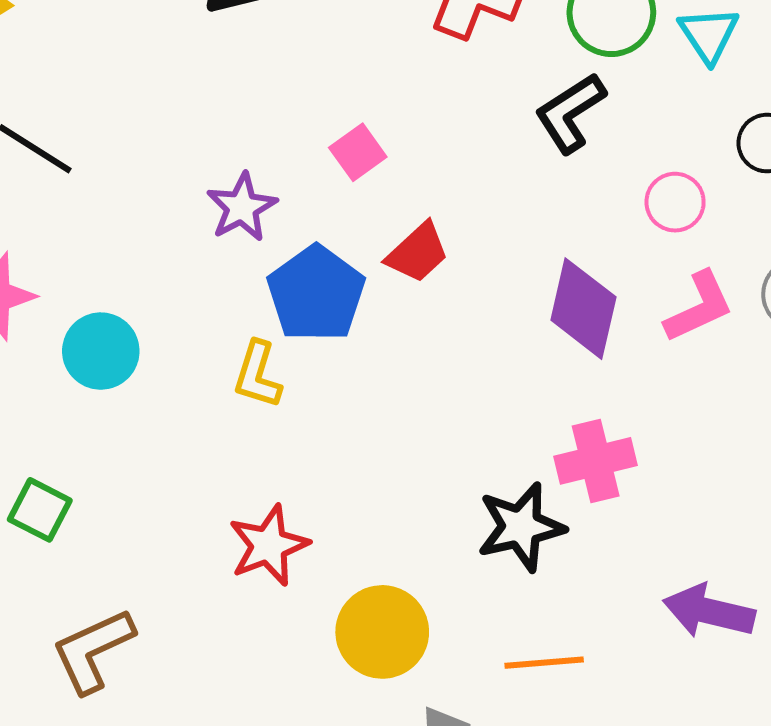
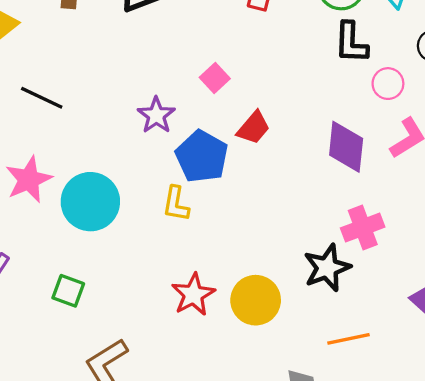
black L-shape: (570, 113) -> (351, 43), moved, turned -48
cyan circle: (101, 351) -> (90, 202), size x1.4
yellow circle: (382, 632) -> (256, 300), moved

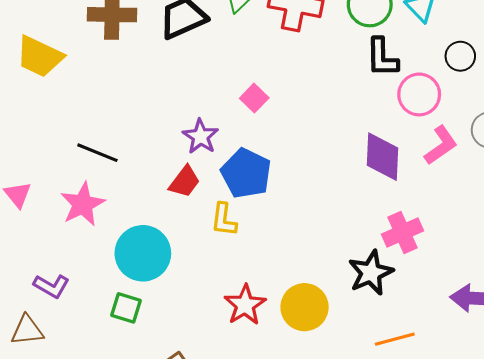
pink circle: (388, 84) -> (419, 94), size x1.4
black line: (42, 98) -> (97, 153), moved
red trapezoid: (253, 128) -> (185, 182), moved
cyan circle: (90, 202) -> (143, 253), moved

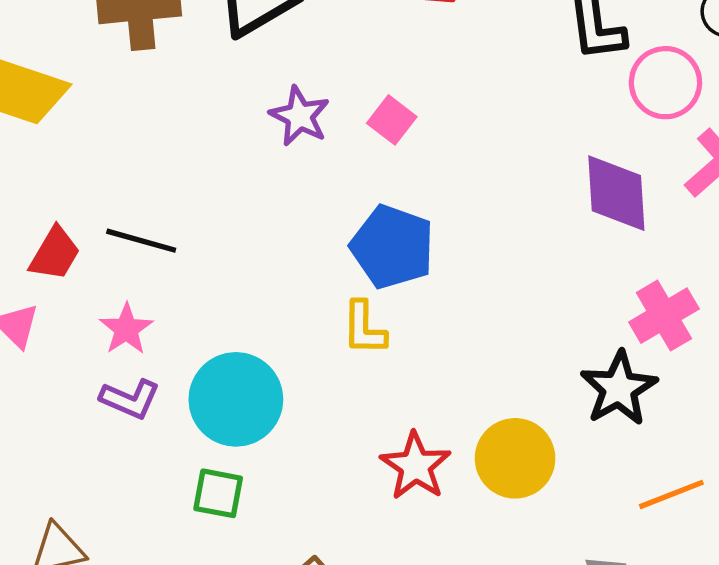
purple star: (201, 136) -> (300, 116), moved
red trapezoid: (185, 182) -> (55, 254), moved
pink star: (83, 204) -> (126, 329), size x0.7
purple L-shape: (51, 286) -> (130, 399), moved

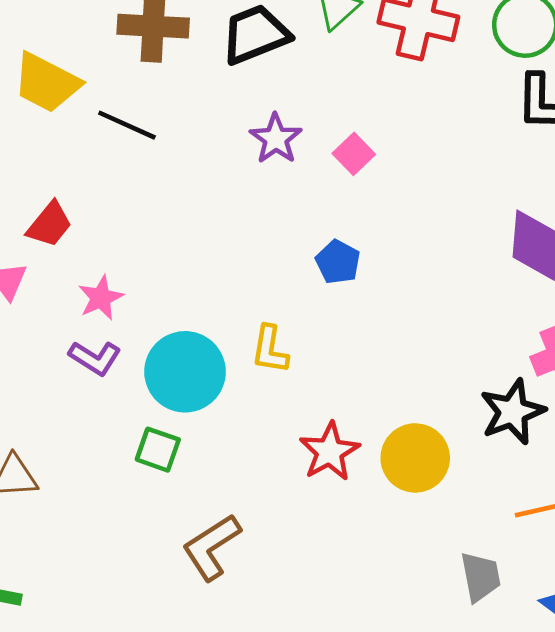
black line: (141, 241) -> (127, 125), moved
blue pentagon: (392, 247) -> (338, 262), size x0.6
yellow L-shape: (364, 328) -> (270, 349), moved

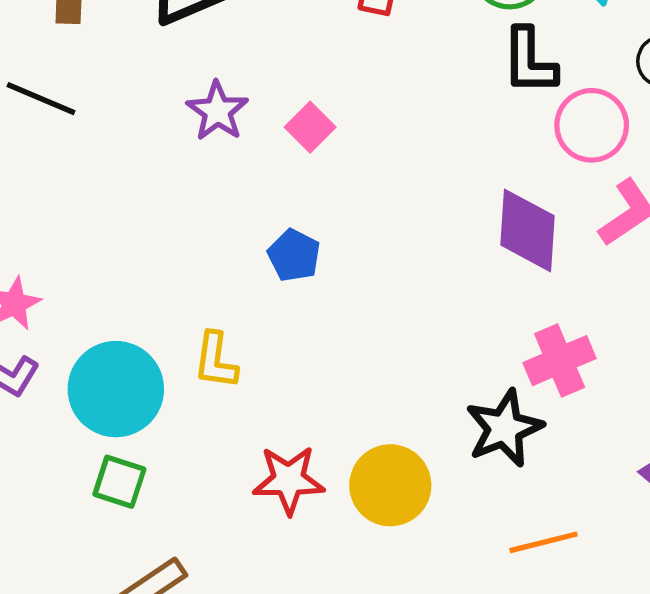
green square: (158, 450) -> (119, 482), moved
red star: (329, 452) -> (289, 480), turned 30

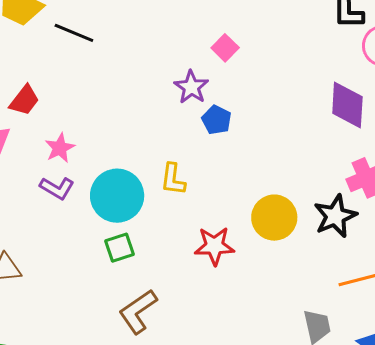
purple star: (217, 111) -> (191, 87), moved
green square: (119, 482) -> (119, 248), turned -36
yellow circle: (390, 485) -> (274, 218), moved

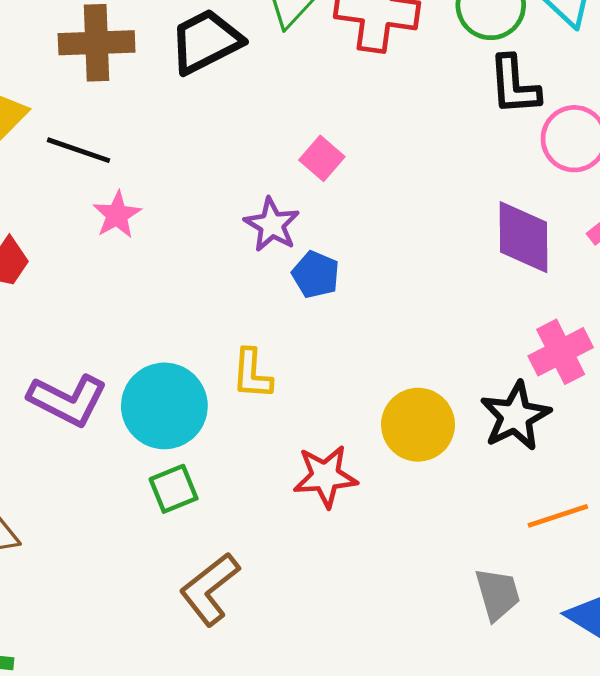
pink star: (60, 148) -> (117, 215), moved
purple L-shape: (57, 188) -> (68, 400), size x1.4

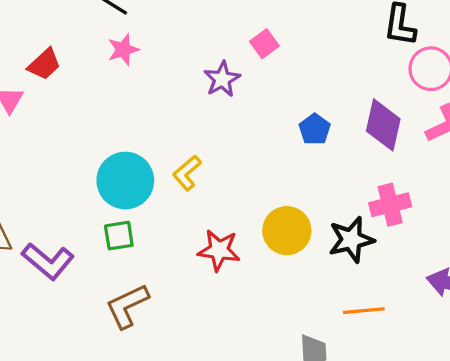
blue pentagon: (316, 275) -> (315, 129), moved
yellow L-shape: (252, 374) -> (187, 173), turned 33
purple L-shape: (68, 400) -> (48, 261), moved

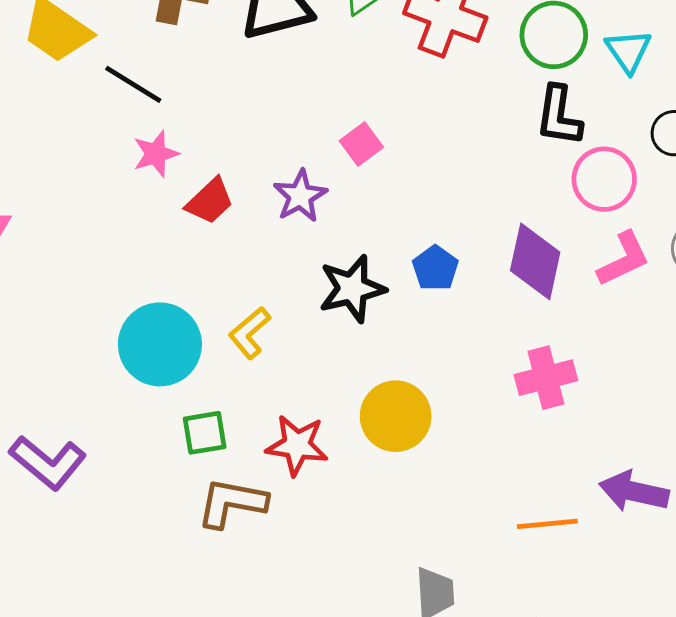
red trapezoid: (44, 64) -> (210, 201), moved
green square: (119, 236) -> (205, 433), moved
black star: (351, 240) -> (352, 289), moved
brown L-shape: (127, 306) -> (232, 503), moved, turned 36
orange line: (364, 311) -> (547, 524), moved

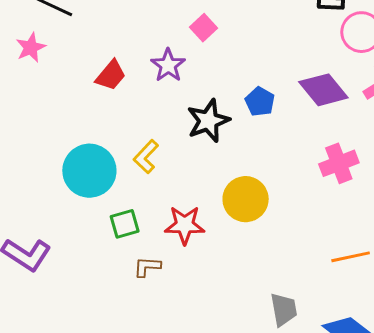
pink star: (156, 154) -> (31, 48), moved
purple diamond: (535, 261) -> (323, 90), turned -45
brown L-shape: (232, 503) -> (147, 267), size x0.6

